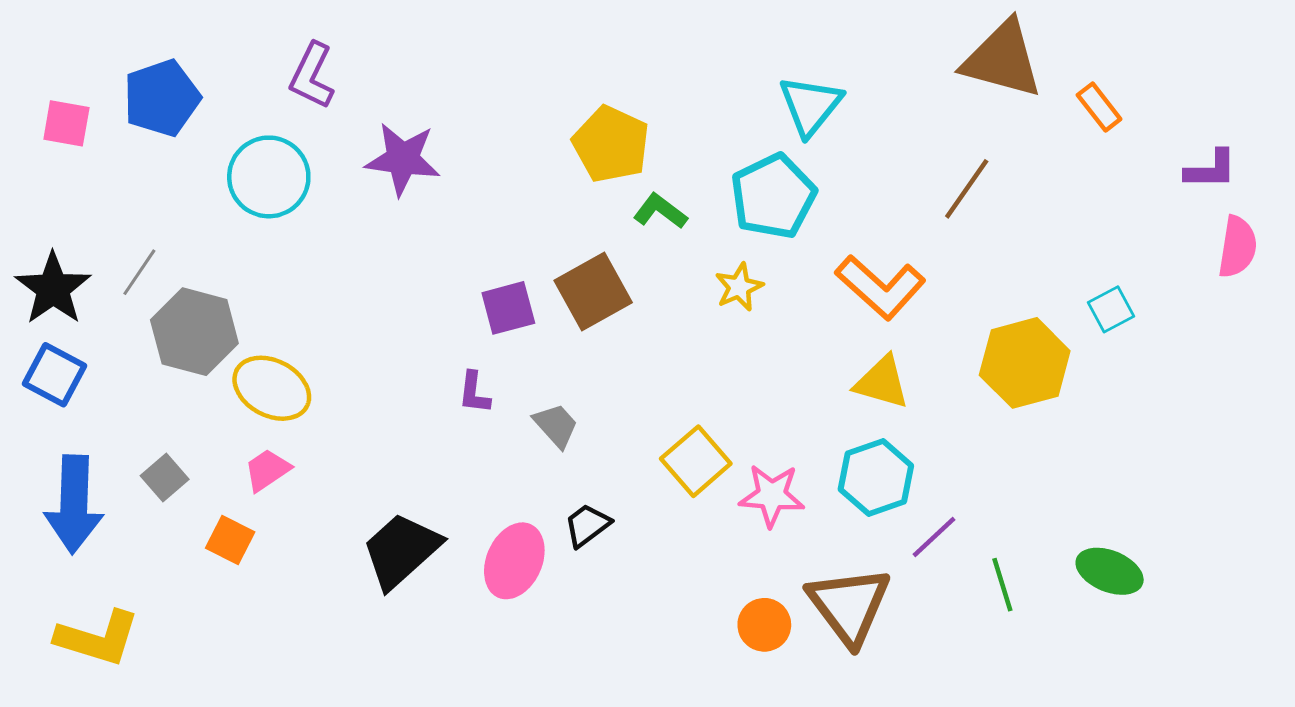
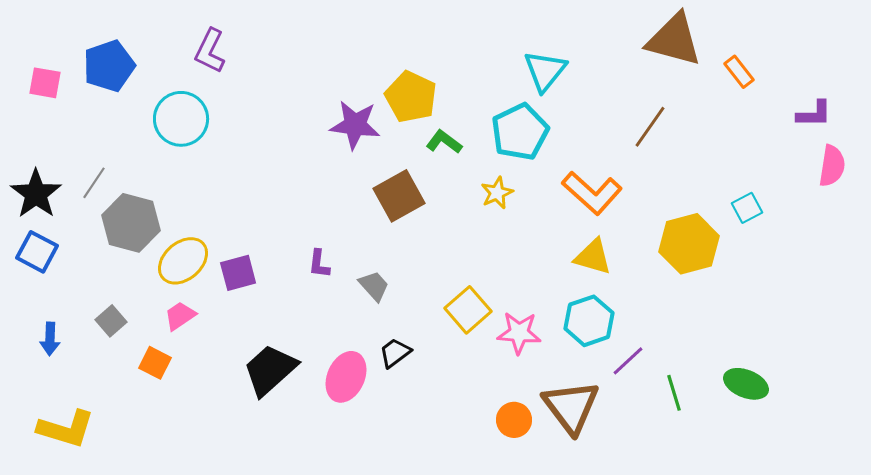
purple star: (403, 159) -> (355, 125), moved
purple square: (508, 308) -> (238, 273), moved
yellow ellipse: (272, 388) -> (183, 261), turned -69
blue arrow: (74, 504) -> (50, 339), size x0.5

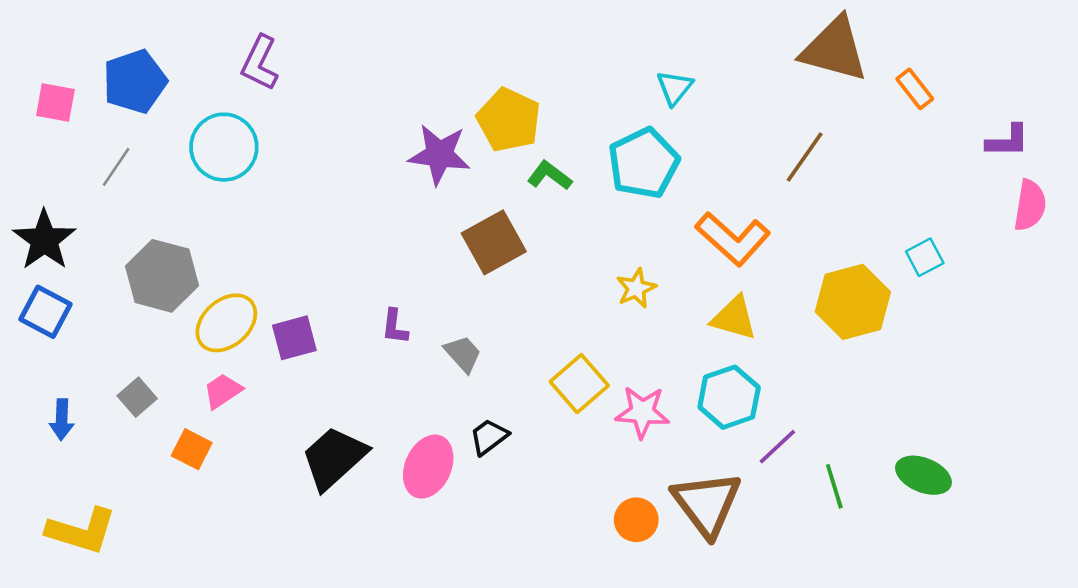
cyan triangle: (545, 71) -> (675, 88), size x0.7
gray line: (94, 183) -> (116, 167), moved
yellow star: (497, 193) -> (636, 288), moved

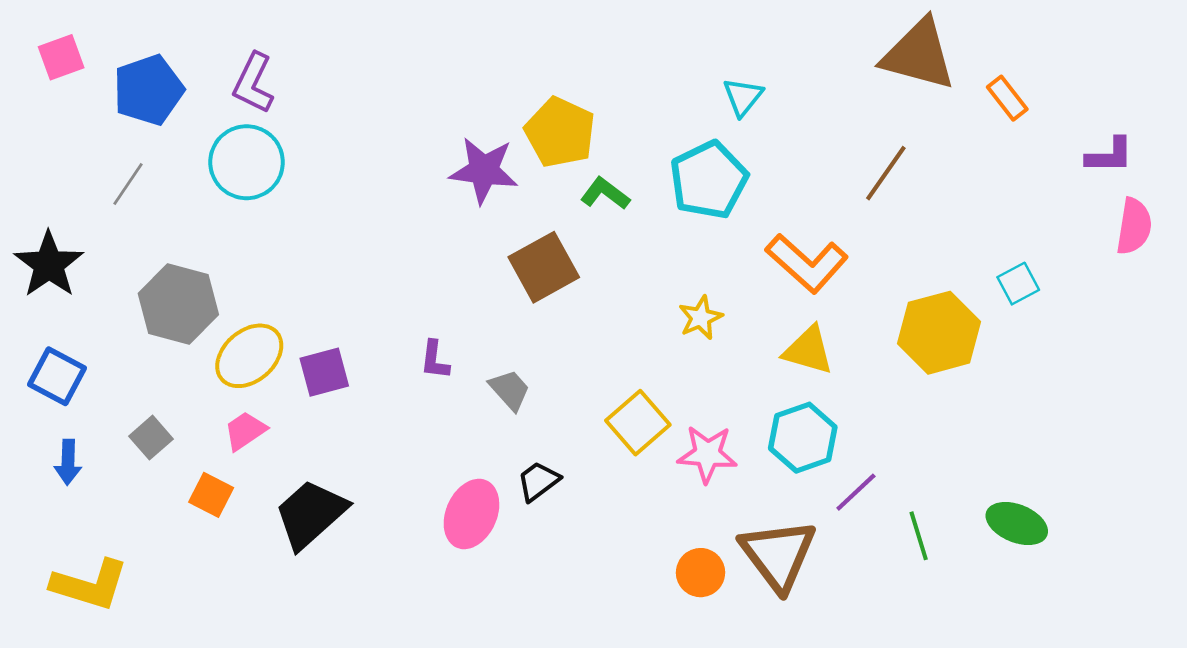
purple L-shape: (260, 63) -> (253, 83), moved
pink square: (55, 102) -> (61, 57), moved, turned -30
blue square: (46, 312) -> (57, 376), moved
black trapezoid: (334, 458) -> (311, 514), moved

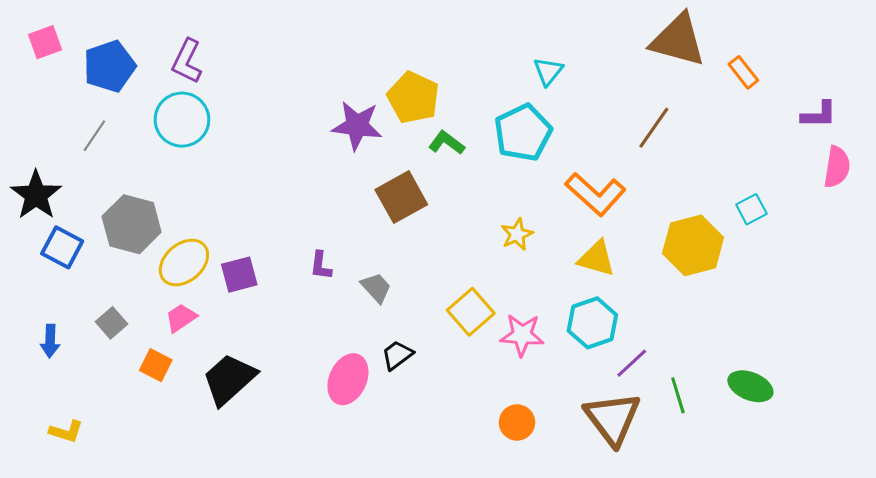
blue square: (57, 376) -> (62, 247), moved
brown triangle: (778, 555) -> (613, 418), moved
yellow L-shape: (90, 585) -> (66, 432), size x0.6

